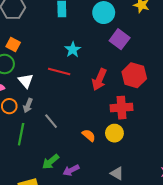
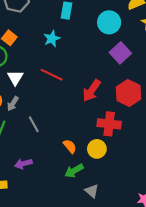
cyan star: (73, 50) -> (52, 39), moved
green arrow: (51, 162) -> (74, 171), moved
purple arrow: (71, 170) -> (23, 164), moved

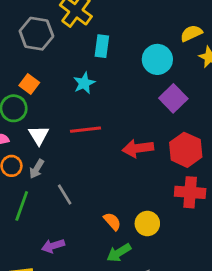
red line: (52, 75) -> (86, 130), turned -30
red arrow: (92, 91) -> (138, 148), turned 50
red cross: (109, 124) -> (190, 192), moved

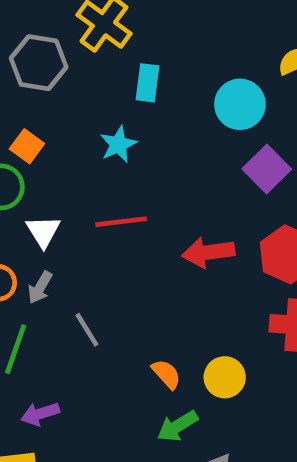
purple arrow: (53, 246) -> (40, 414), moved

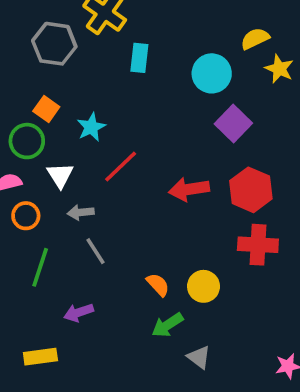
cyan star: (118, 144) -> (91, 127), moved
red line: (121, 222) -> (121, 167), turned -36
gray arrow: (40, 287) -> (81, 212), moved, turned 55
purple arrow: (40, 414) -> (79, 313), moved

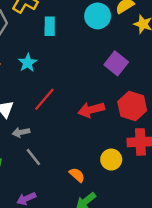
cyan circle: (212, 73) -> (98, 16), moved
cyan star: (91, 127) -> (28, 63), moved
yellow circle: (203, 286) -> (111, 160), moved

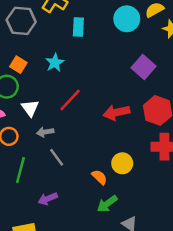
yellow circle: (111, 160) -> (122, 163), moved

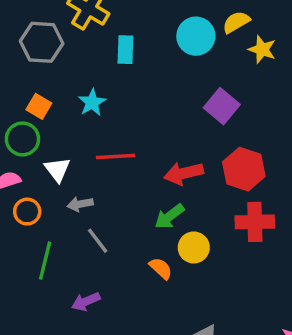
red line: (70, 100) -> (116, 157), turned 45
green arrow: (107, 204) -> (169, 217), moved

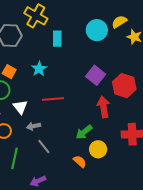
purple square: (222, 106) -> (96, 75), moved
red hexagon: (244, 169) -> (124, 86), moved
red arrow: (184, 173) -> (104, 107), moved, turned 95

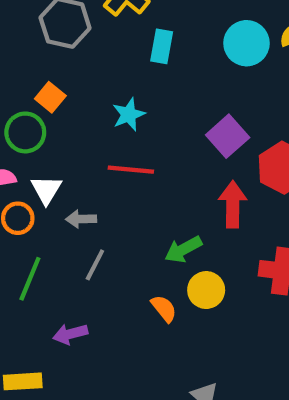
cyan star: (39, 69) -> (129, 114), moved
white triangle: (20, 107) -> (46, 190), moved
gray line: (44, 147) -> (95, 265), turned 56

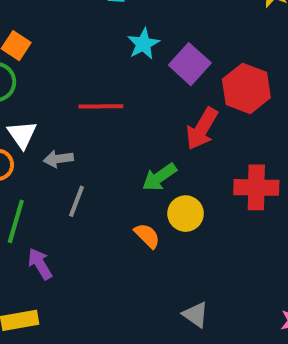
cyan star: (129, 114) -> (143, 44), moved
red arrow: (233, 204) -> (202, 129), turned -144
purple arrow: (70, 334) -> (40, 264), moved, turned 80

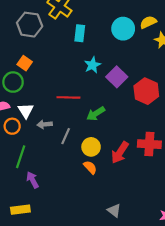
red arrow: (202, 129) -> (120, 152), moved
green arrow: (159, 177) -> (96, 114), moved
gray line: (76, 201) -> (66, 136), moved
yellow circle: (186, 214) -> (91, 147), moved

